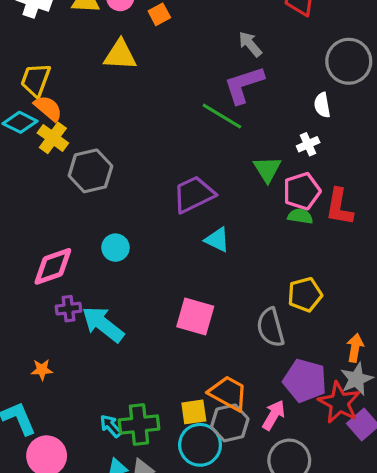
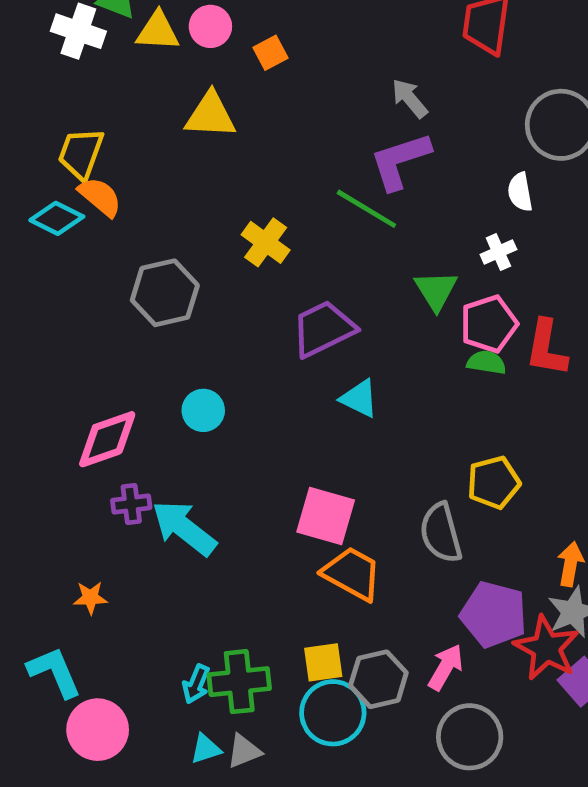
yellow cross: (53, 138) -> (266, 242), moved
orange trapezoid: (228, 393) -> (352, 574), moved
cyan arrow: (111, 426) -> (196, 684), turned -115

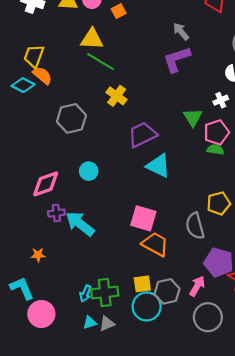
green line: (366, 209) -> (100, 62), moved
cyan triangle: (359, 398) -> (158, 166), size x1.4

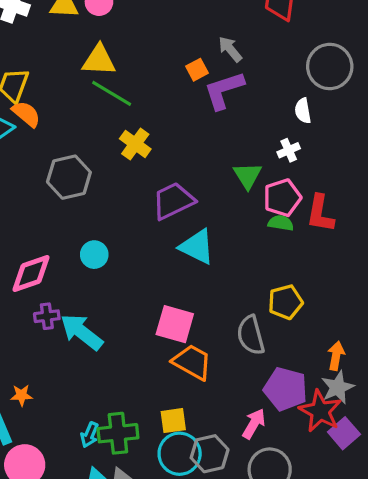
orange square: (119, 11) -> (197, 70), moved
orange star: (38, 255) -> (22, 395), moved
gray hexagon: (167, 291) -> (210, 454), moved

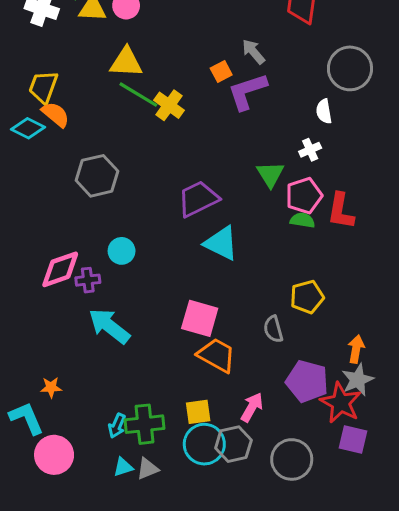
yellow cross: (135, 144) -> (169, 105), moved
purple cross: (47, 316) -> (88, 280), moved
gray semicircle: (251, 335) -> (273, 329), size x0.7
pink arrow: (254, 424) -> (252, 407), moved
purple square: (344, 433) -> (353, 440), moved, turned -36

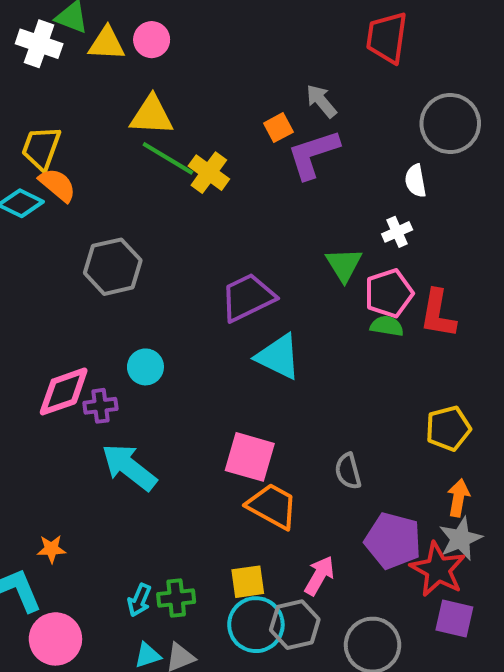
yellow pentagon: (307, 297) -> (448, 428), moved
green cross: (145, 424) -> (176, 598), size x0.7

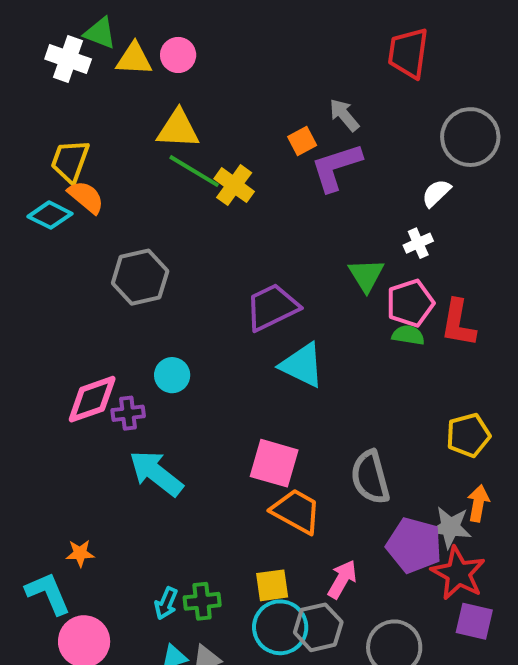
white semicircle: (415, 181) -> (436, 193), turned 56
gray semicircle: (348, 471) -> (370, 477), size x1.5
gray star: (460, 539) -> (450, 527), moved, turned 30

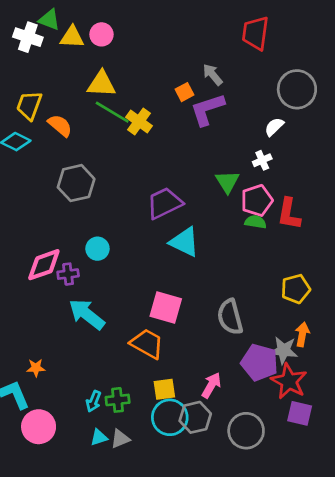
orange semicircle: (86, 197) -> (60, 125), moved
orange trapezoid: (296, 511) -> (147, 344), moved

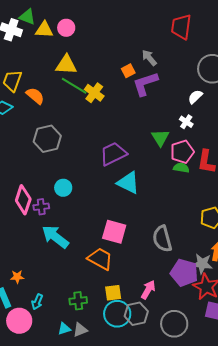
white cross: (262, 160) -> (186, 122), turned -32
pink diamond: (44, 265) -> (23, 200), turned -52
cyan arrow: (93, 401) -> (37, 302), moved

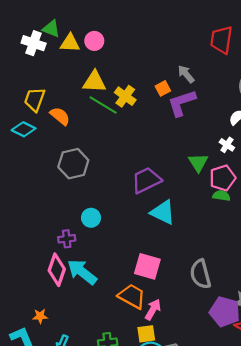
yellow cross: (94, 93) -> (125, 96), moved
pink diamond: (23, 200) -> (57, 270), moved
pink arrow: (148, 290) -> (153, 310), moved

